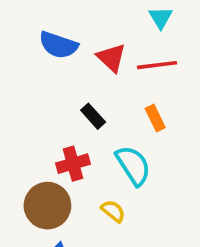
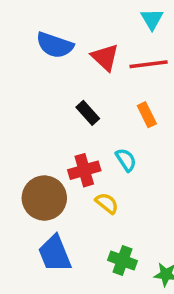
red cross: (73, 164) -> (84, 170), moved
cyan semicircle: (133, 165) -> (126, 160), size x0.6

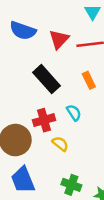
red triangle: (105, 57) -> (59, 39), turned 30
black rectangle: (88, 113) -> (46, 79), size x1.6

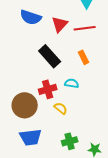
cyan semicircle: (74, 113) -> (72, 83), turned -48
blue trapezoid: (23, 180) -> (31, 137), turned -75
green cross: (71, 185) -> (70, 141), turned -35

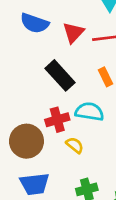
cyan semicircle: (72, 83) -> (89, 112), size x1.5

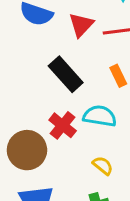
red cross: (57, 120) -> (63, 125), turned -35
yellow semicircle: (75, 145) -> (103, 166), moved

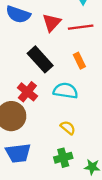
red cross: (63, 125) -> (27, 92), moved

